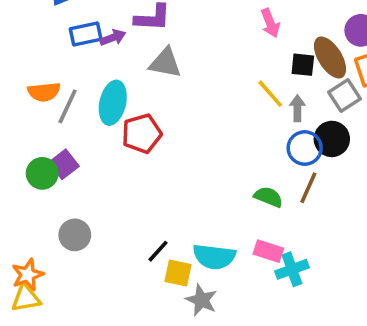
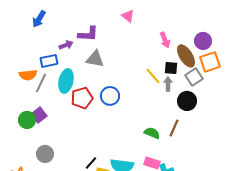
pink arrow: (270, 23) -> (165, 40), moved
blue rectangle: (86, 34) -> (49, 61), moved
black square: (303, 65) -> (171, 68), moved
blue circle: (305, 148) -> (110, 96), moved

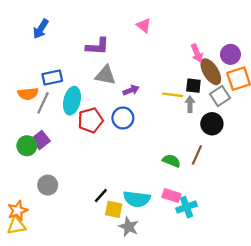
pink arrow: (165, 40) -> (197, 53), moved
purple arrow: (66, 45) -> (131, 90), moved
yellow line: (153, 76) -> (173, 95), turned -42

